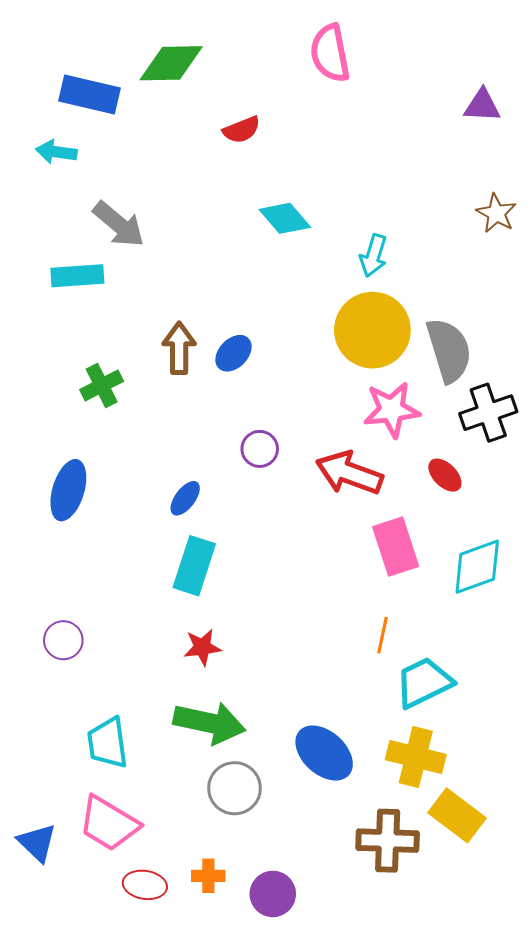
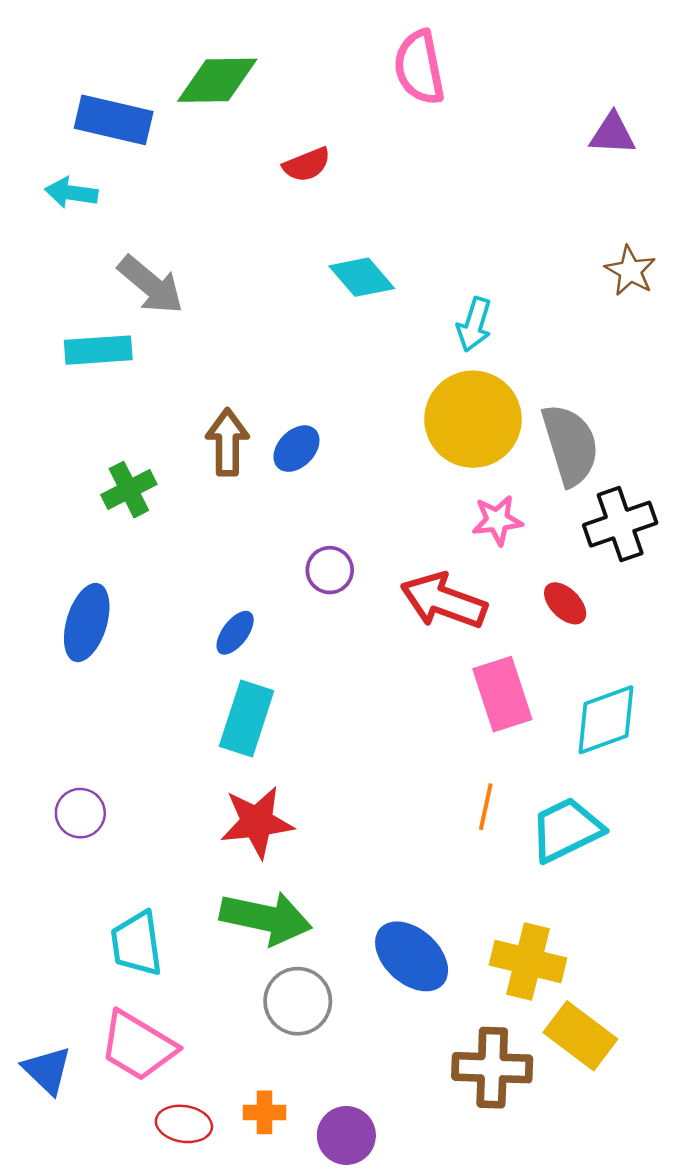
pink star: (392, 410) -> (497, 520), size x0.7
red star: (202, 647) -> (257, 822), size x1.5
cyan trapezoid: (424, 683) -> (566, 830), moved

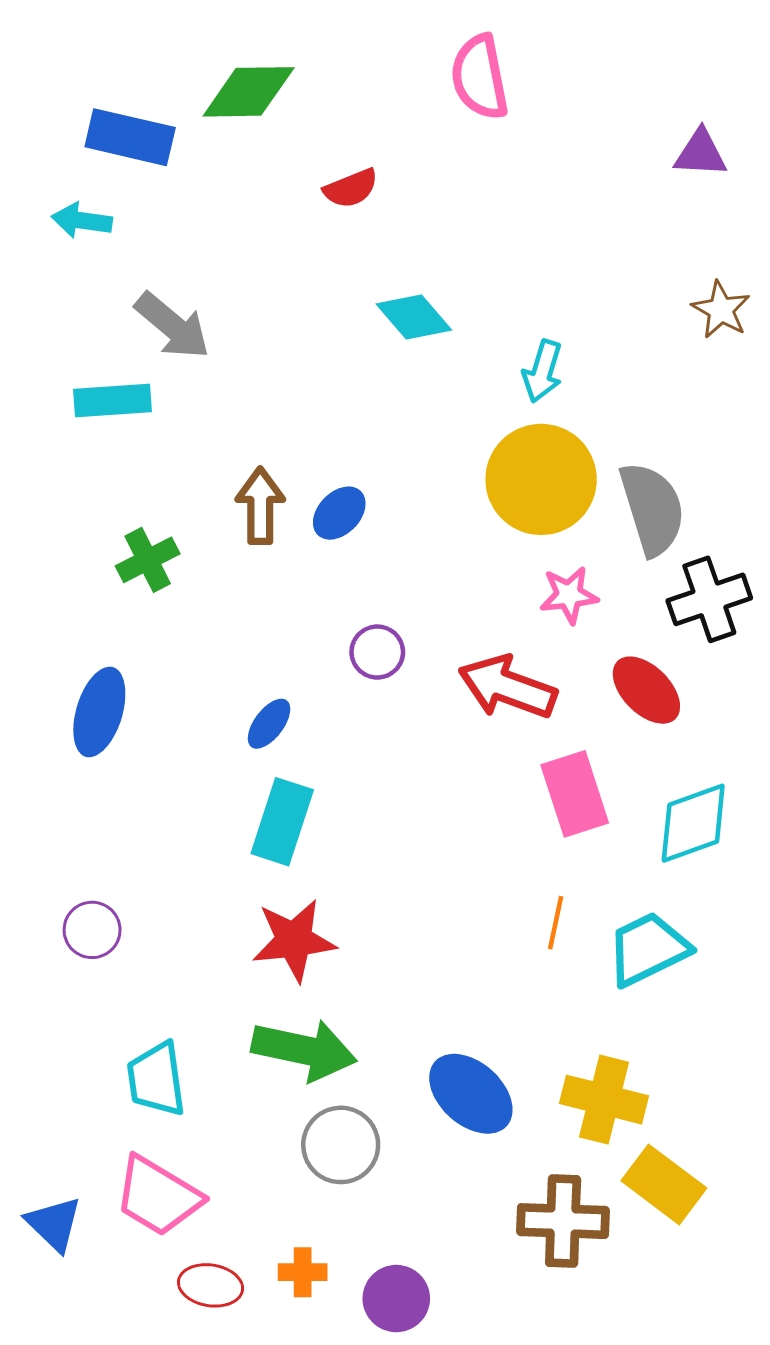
red ellipse: (565, 603) -> (646, 690), size x1.4

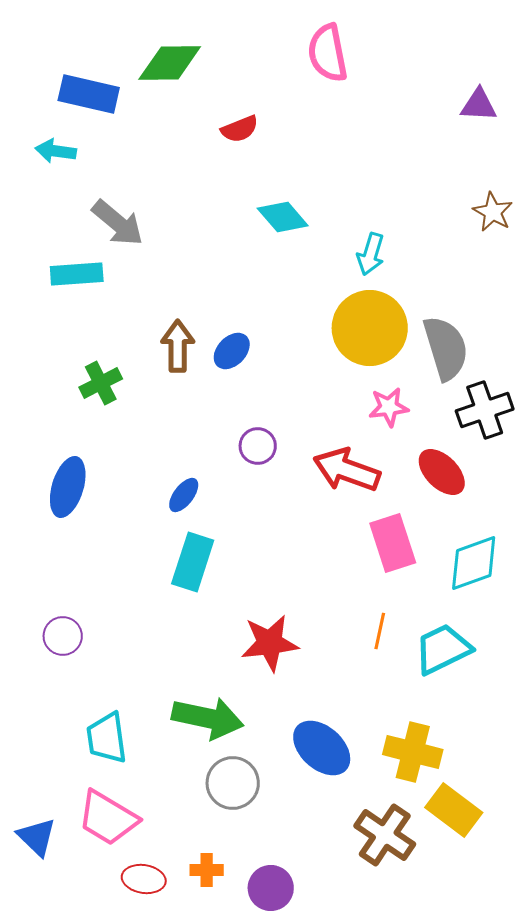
red star: (294, 940) -> (270, 643), moved
brown cross: (563, 1221) -> (385, 835), turned 32

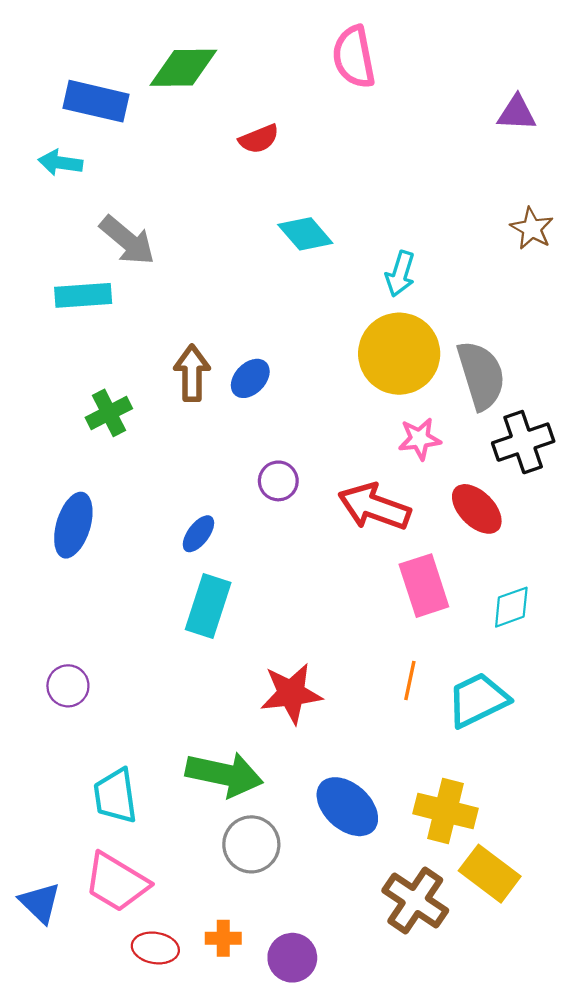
cyan diamond: (474, 563) -> (511, 607), size x0.7

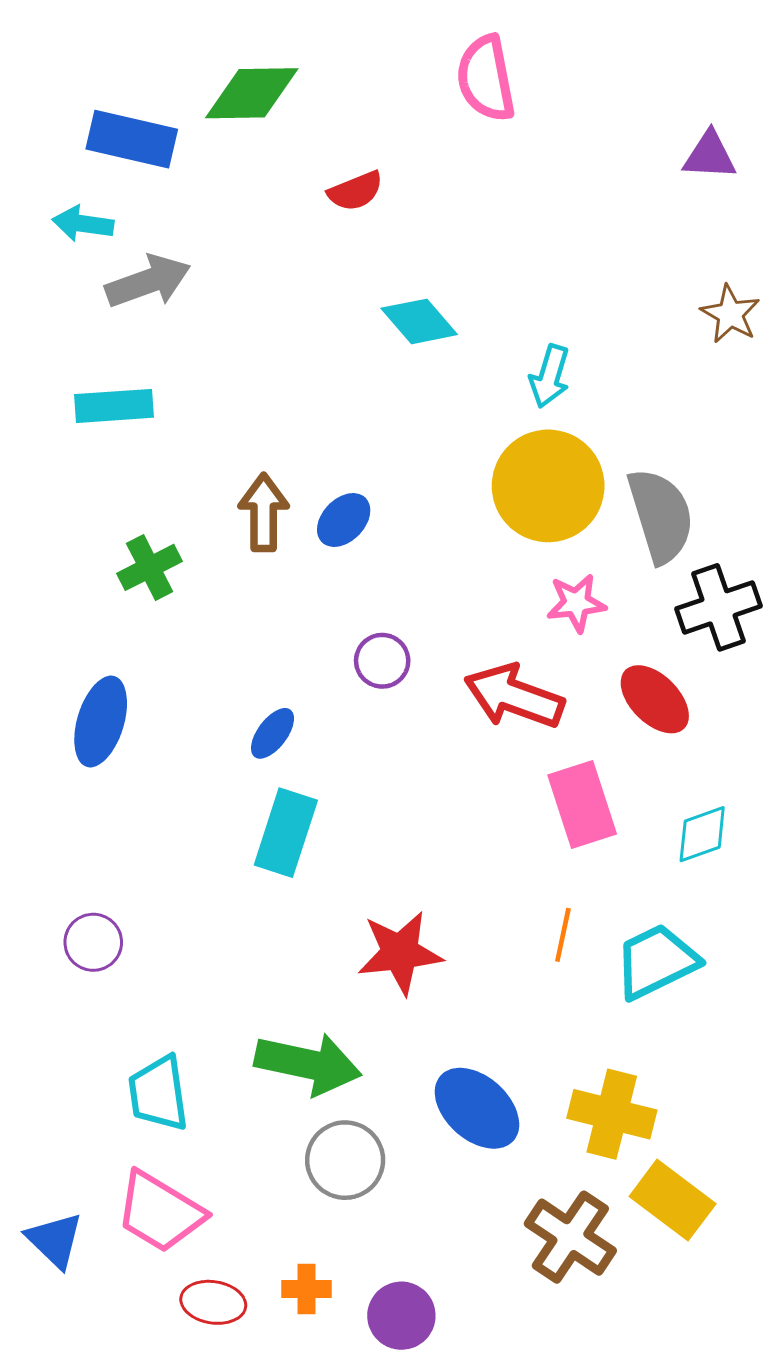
gray arrow: (127, 240) -> (148, 281), moved, turned -60

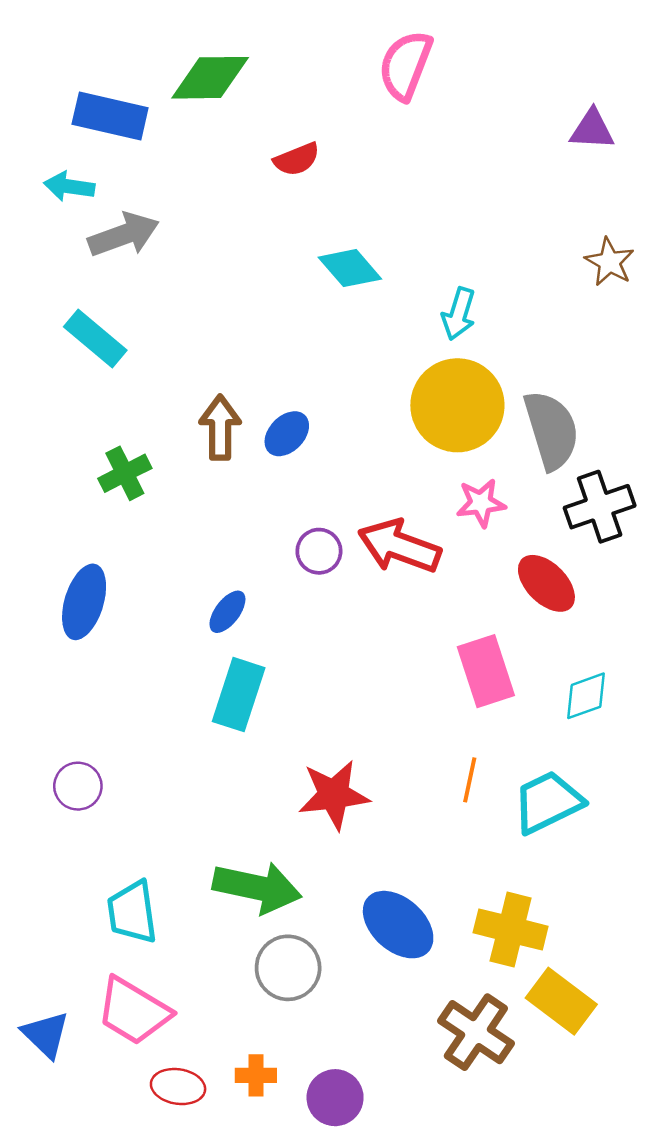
pink semicircle: (486, 78) -> (406, 65), turned 32
cyan rectangle: (114, 406) -> (95, 339), turned 44
red arrow: (514, 696) -> (399, 546), moved

